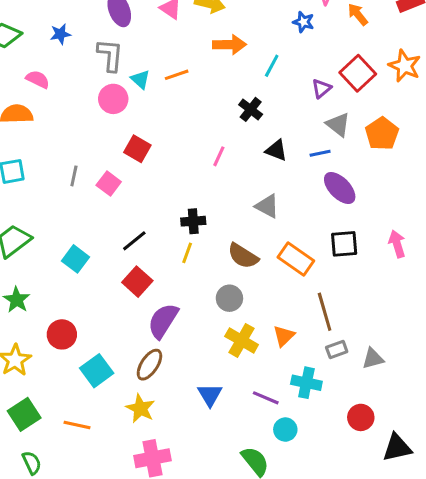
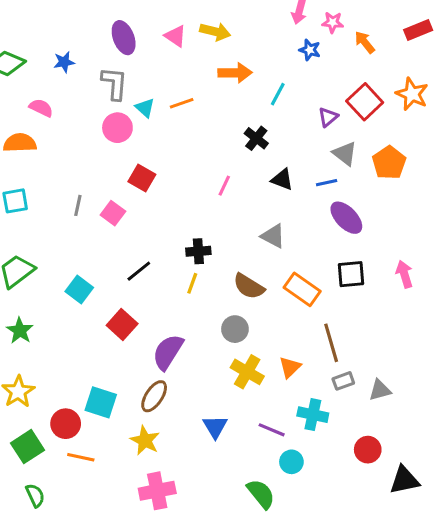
red square: (137, 282) -> (122, 324), moved
red circle: (62, 334) -> (66, 424), moved
cyan square: (97, 371) -> (101, 402), turned -36

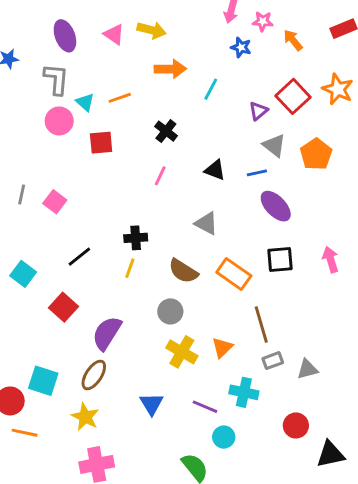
black cross: (256, 138) -> (166, 131), moved
red square: (142, 178) -> (101, 143), moved, turned -35

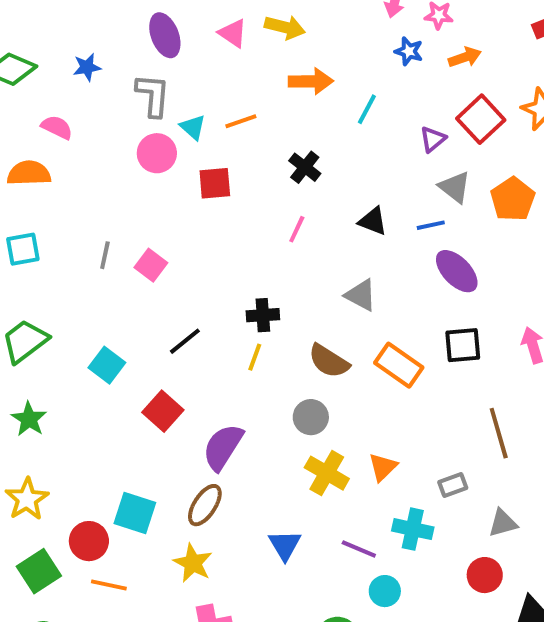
orange arrow: (293, 40) -> (465, 57), moved, turned 110
brown line: (261, 324) -> (499, 433), moved
gray triangle: (307, 369) -> (503, 523), moved

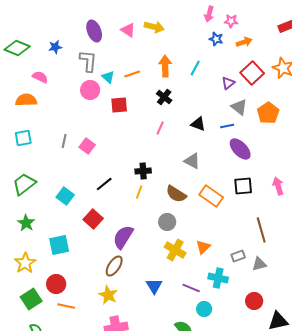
orange arrow: (311, 81) -> (165, 66), moved, turned -90
cyan square: (135, 513) -> (59, 245), moved, turned -30
gray triangle: (503, 523) -> (259, 264), moved

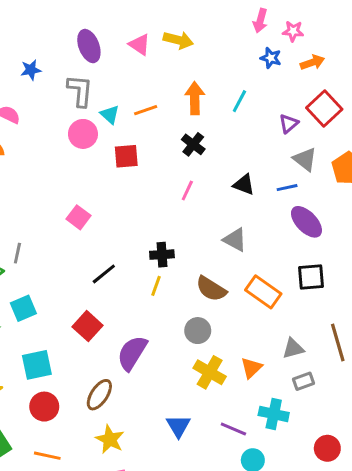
gray line: (64, 141) -> (17, 253), moved
cyan square: (65, 196) -> (23, 308), moved, turned 30
gray triangle: (259, 264) -> (293, 348), moved
brown ellipse: (114, 266) -> (99, 395), moved
red circle: (56, 284) -> (44, 407), moved

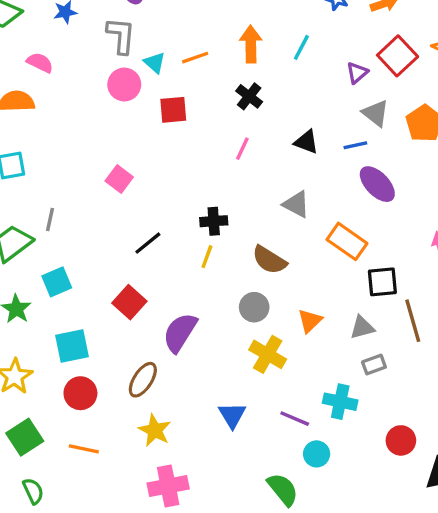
black square: (311, 277) -> (382, 282), moved
orange rectangle: (263, 292) -> (347, 241), moved
orange triangle: (251, 368) -> (310, 321), moved

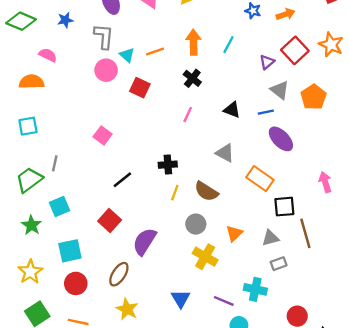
red square: (173, 110) -> (140, 88), turned 30
yellow line: (207, 257) -> (175, 193), moved

